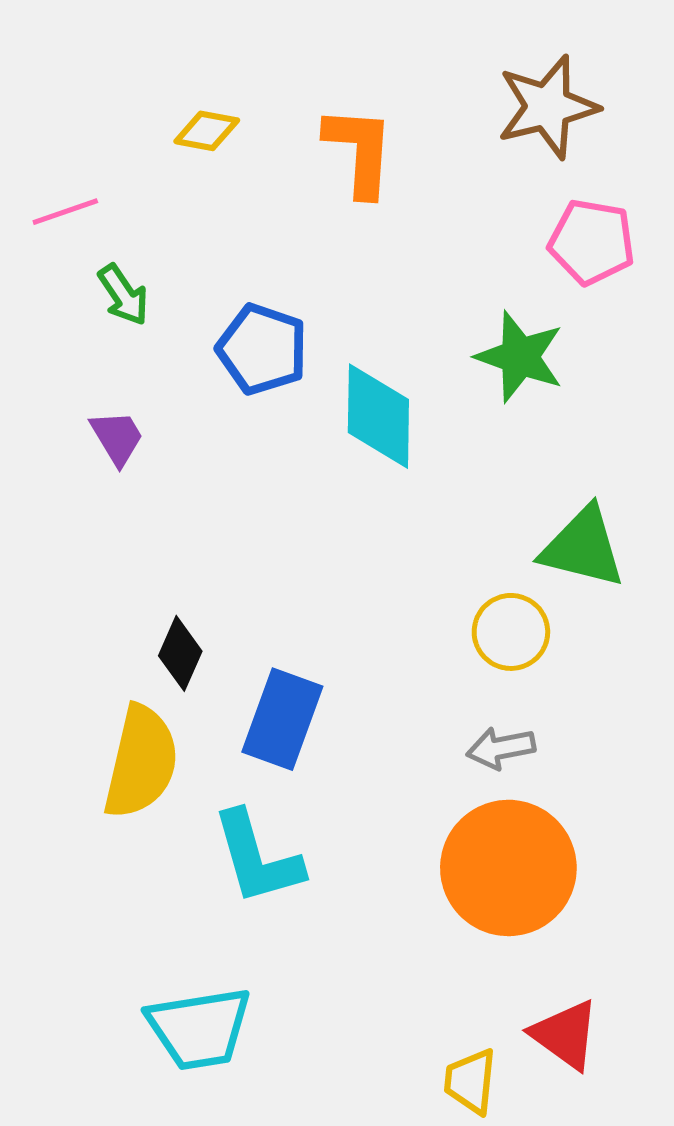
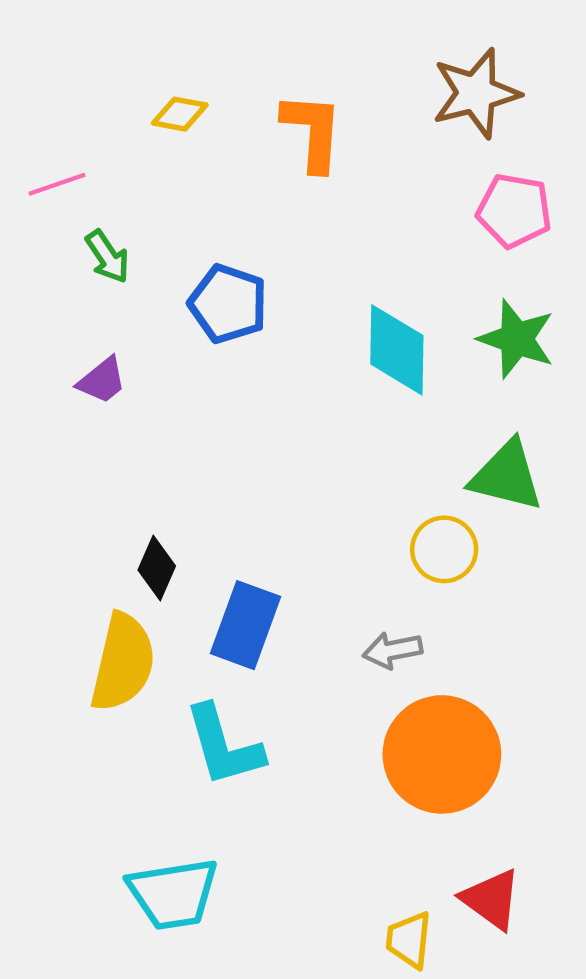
green star: (520, 357) -> (516, 339), moved
cyan diamond: (378, 416) -> (397, 350), moved
purple trapezoid: (117, 438) -> (102, 381), turned 82
gray arrow: (501, 748) -> (393, 650), moved

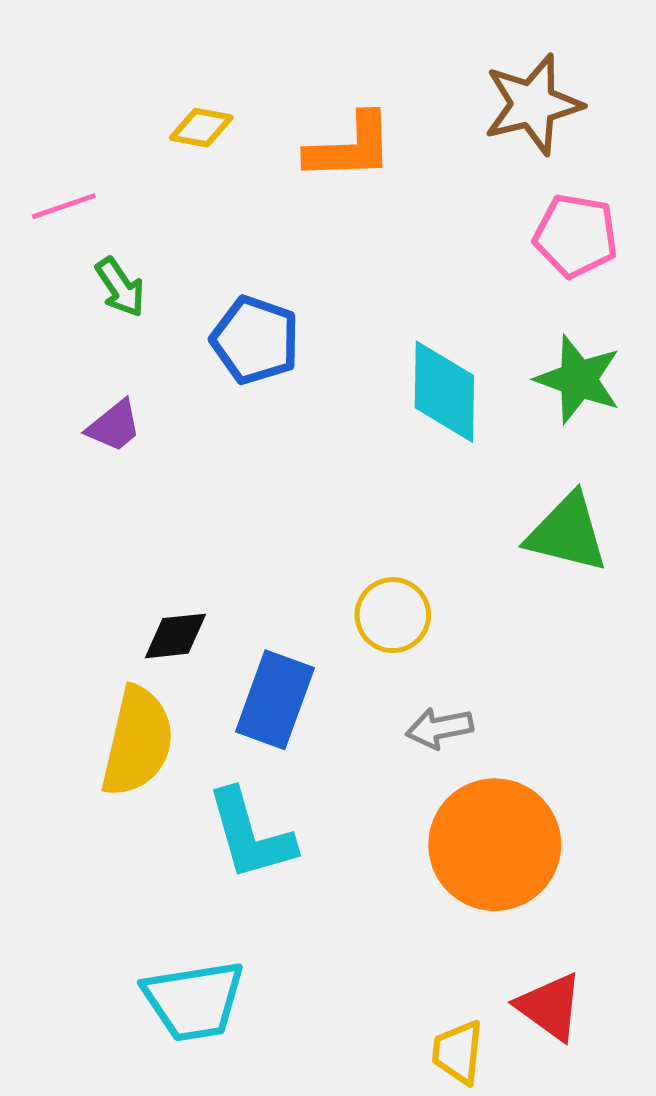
orange L-shape: (312, 132) -> (350, 147), turned 84
yellow circle: (444, 549) -> (393, 615), moved
black diamond: (157, 568) -> (175, 636), turned 60

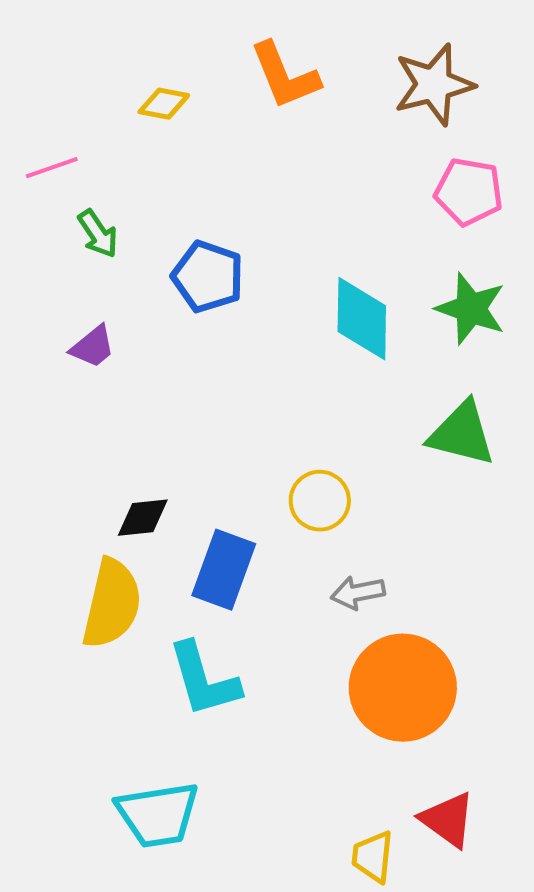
orange L-shape: (350, 147) -> (285, 76), moved, turned 70

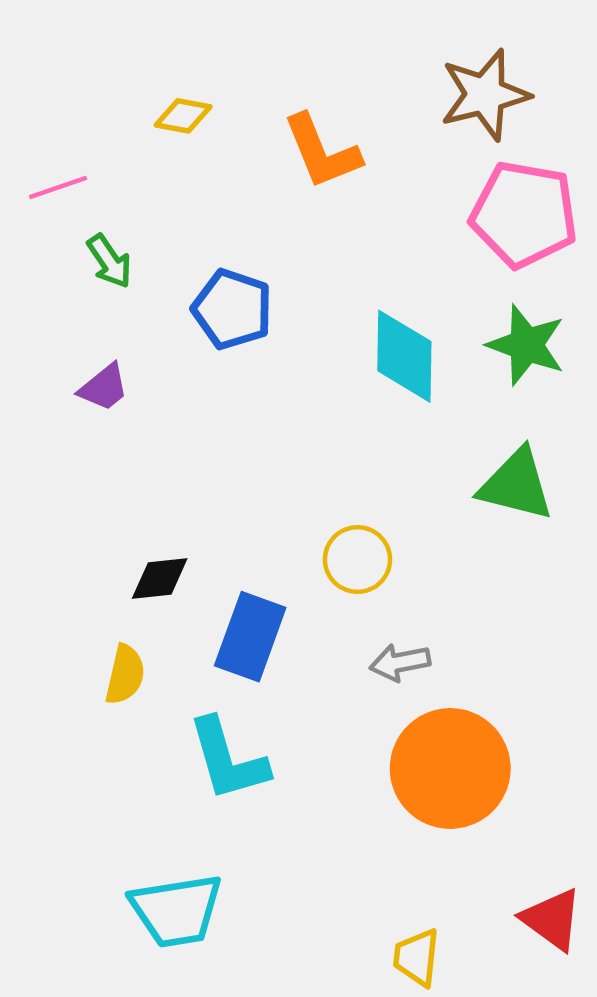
orange L-shape: (285, 76) -> (322, 152), moved
pink pentagon: (469, 192) -> (524, 214), size x1.4
yellow semicircle: (112, 604) -> (125, 675), size x0.6
red triangle: (448, 820) -> (552, 919), moved

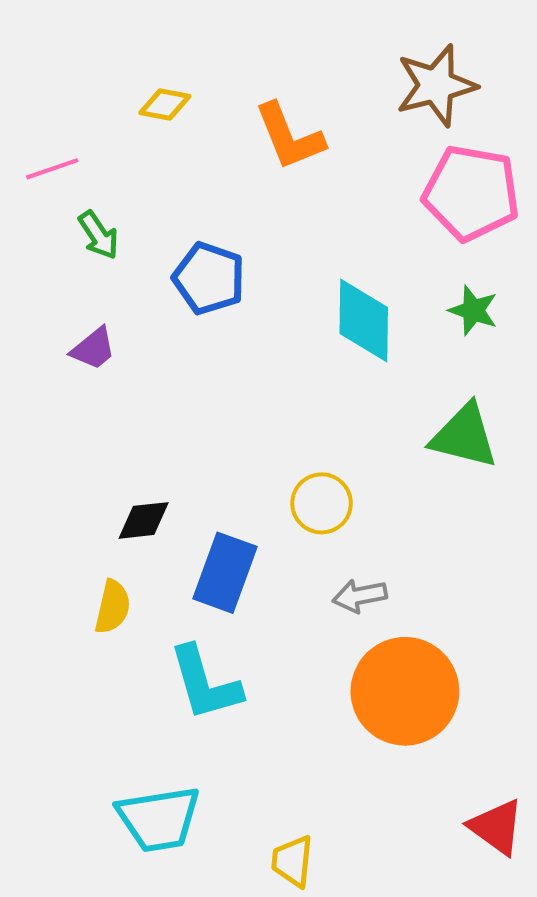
green star: (526, 345) -> (473, 310), size x0.7
yellow trapezoid: (417, 957) -> (292, 861), moved

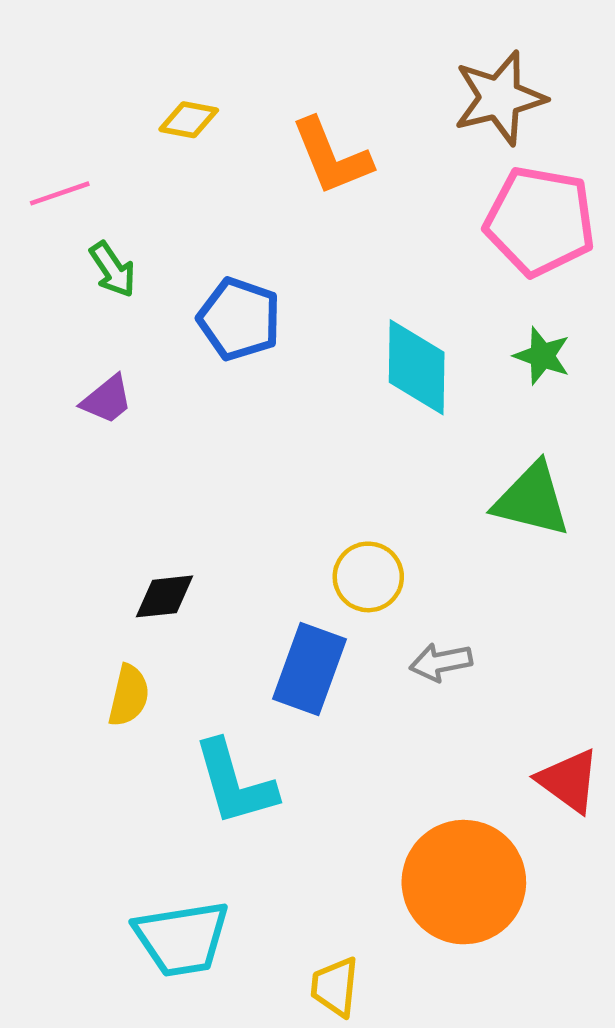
blue rectangle: (225, 573) -> (310, 669), moved
gray arrow: (360, 596) -> (441, 662), moved
orange circle: (405, 691) -> (464, 882), moved
red triangle: (496, 827) -> (569, 781), moved

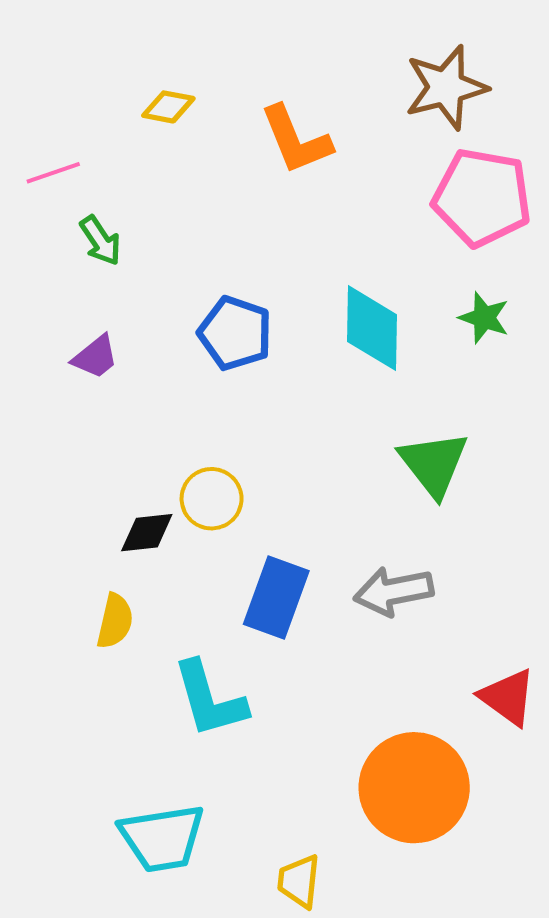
blue pentagon: (239, 319) -> (235, 333), moved
green triangle: (532, 500) -> (434, 464), moved, turned 38
yellow circle: (368, 577) -> (212, 499), moved
gray arrow: (441, 662) -> (394, 591), size x1.4

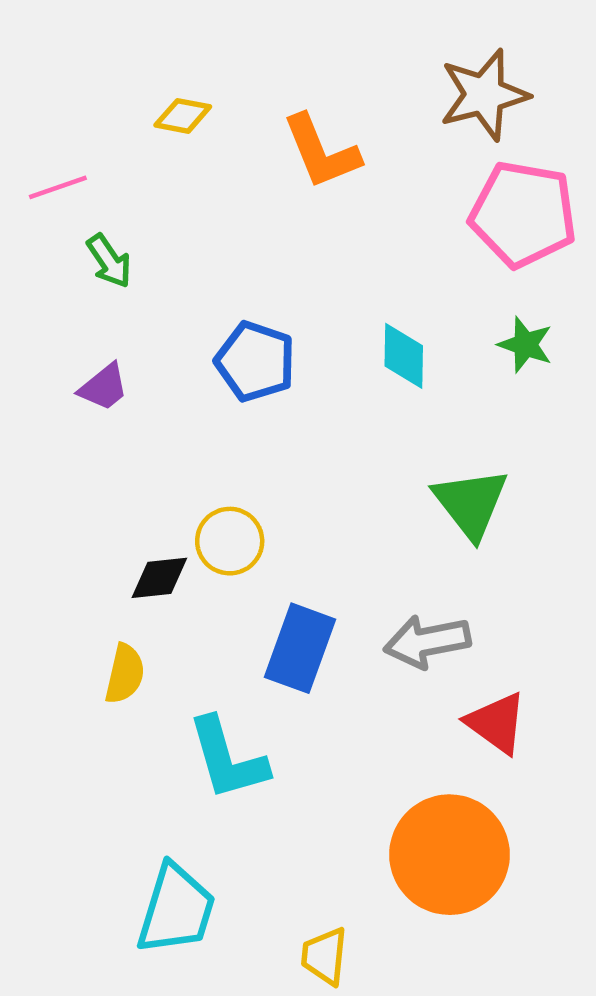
cyan diamond: (372, 328) -> (404, 356), size x0.7
red triangle: (508, 697) -> (496, 723), moved
cyan trapezoid: (162, 838) -> (176, 909), turned -64

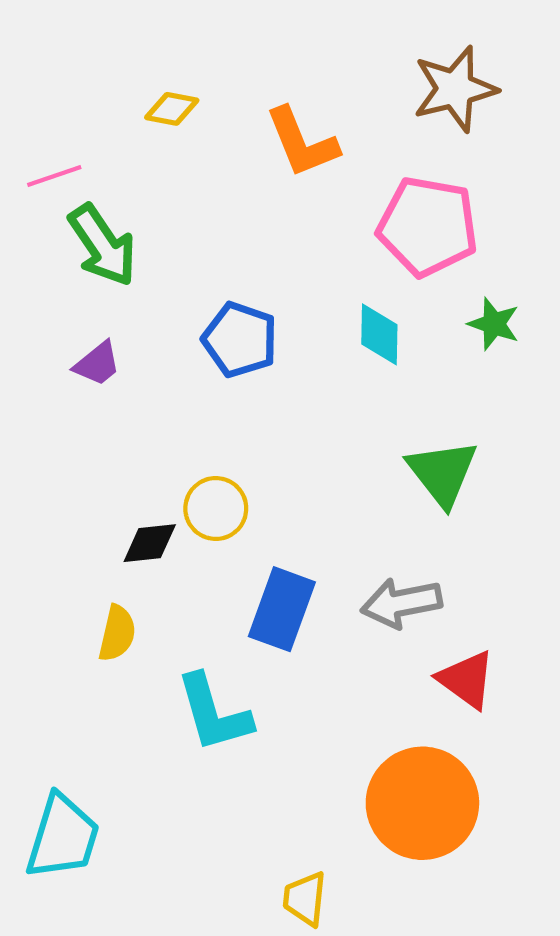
pink pentagon: (523, 214) -> (428, 226), moved
green arrow: (109, 261) -> (103, 245), size x1.6
cyan trapezoid: (176, 909) -> (63, 837), moved

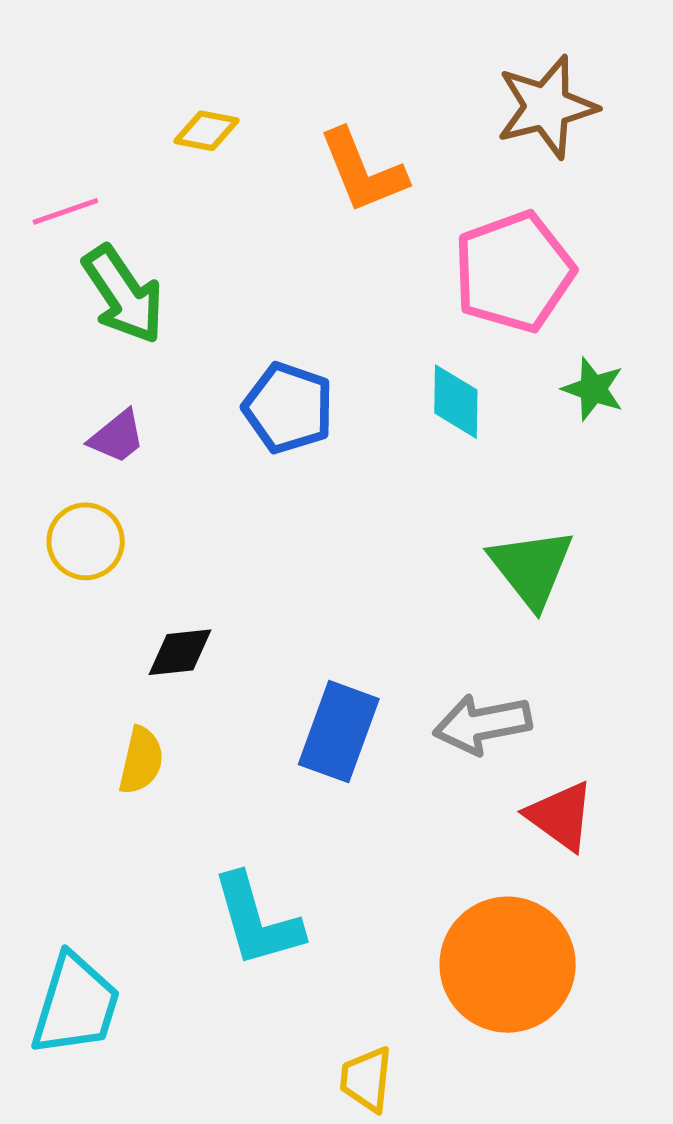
pink pentagon: (428, 226) -> (514, 272), turned -30
yellow circle: (216, 509) -> (86, 541), moved
cyan L-shape: (214, 713) -> (257, 920), moved

